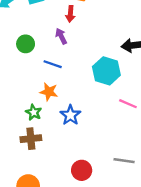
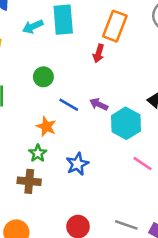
purple arrow: (61, 36) -> (99, 104), moved, turned -49
orange star: (49, 92) -> (46, 127), moved

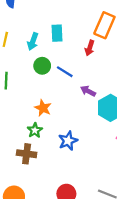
cyan rectangle: (63, 20) -> (57, 33), moved, size x0.7
cyan arrow: (33, 27) -> (33, 41), moved, turned -49
blue line: (69, 105) -> (65, 72), moved

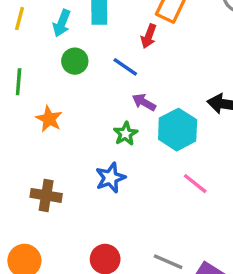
blue line: (65, 72) -> (125, 67), moved
orange star: (43, 108) -> (49, 119), moved
green star: (35, 130) -> (126, 134), moved

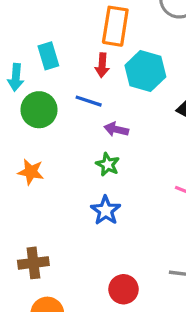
green circle: (75, 61) -> (39, 110), size x1.4
cyan hexagon: (178, 130) -> (145, 71), moved
brown cross: (46, 195) -> (33, 263), moved

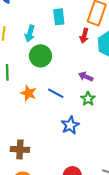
cyan rectangle: (48, 56) -> (59, 17), moved
blue line: (89, 101) -> (56, 93), moved
green star: (108, 164) -> (88, 99), moved

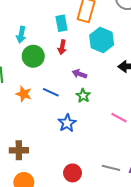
cyan rectangle: (59, 17) -> (62, 23), moved
red arrow: (84, 36) -> (62, 47), moved

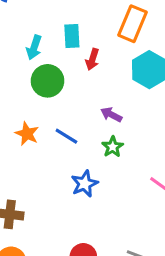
cyan rectangle: (62, 23) -> (72, 36), moved
red arrow: (62, 47) -> (92, 59), moved

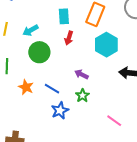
cyan rectangle: (72, 36) -> (64, 16), moved
cyan arrow: (34, 47) -> (30, 30), turned 42
blue star: (85, 184) -> (60, 110), moved

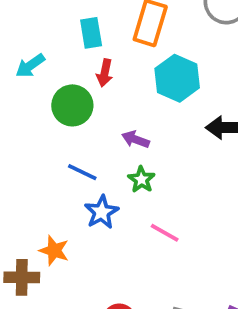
green circle: (39, 52) -> (72, 105), moved
orange star: (26, 87) -> (54, 250), moved
pink line: (114, 121) -> (165, 233), moved

